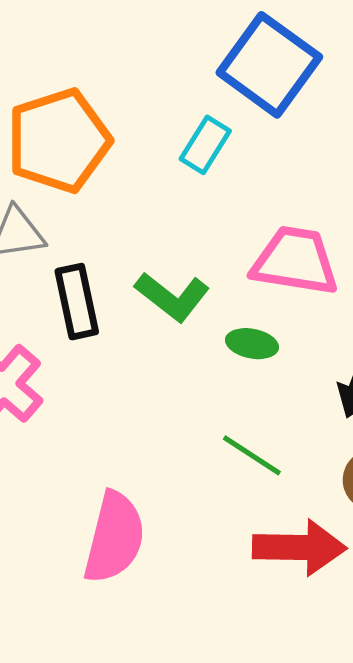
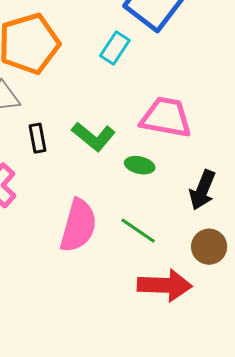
black rectangle: (77, 302) -> (37, 138), size x0.7
pink semicircle: (114, 538) -> (78, 226), moved

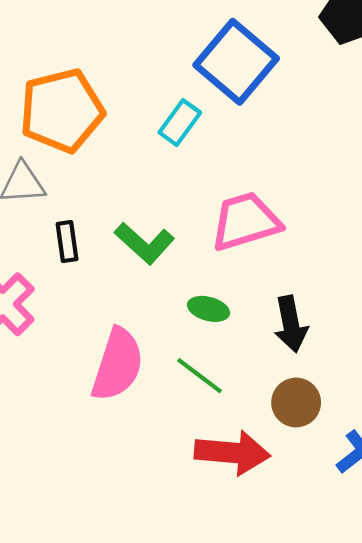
pink trapezoid: (166, 117) -> (246, 221), turned -30
green ellipse: (140, 165) -> (209, 309), moved
black arrow: (202, 190) -> (291, 324), turned -36

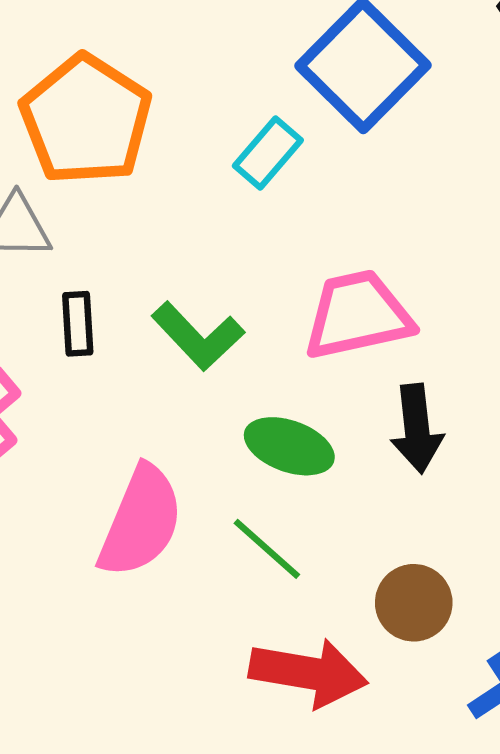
orange pentagon: (62, 111) -> (86, 120), turned -30
green ellipse: (209, 309) -> (289, 446), size x1.4
black arrow: (291, 324) -> (417, 429), moved

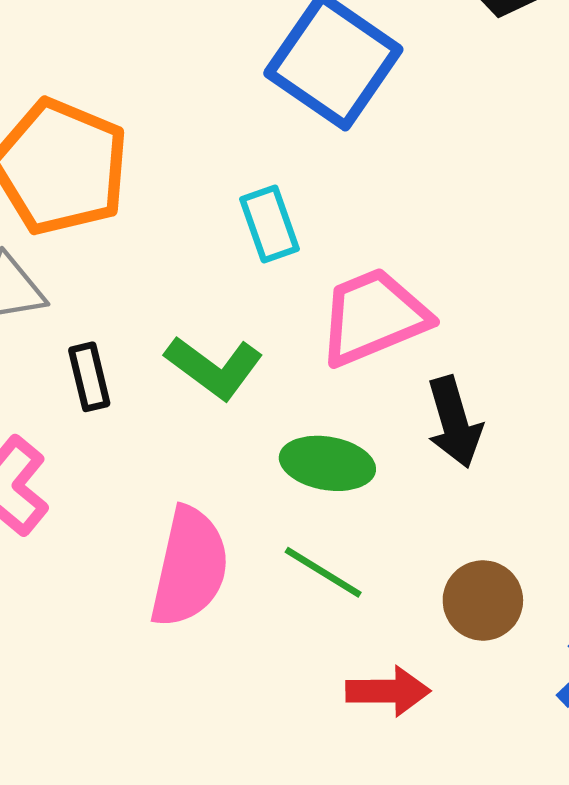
cyan rectangle: (268, 153) -> (270, 224), moved, turned -50
red arrow: (308, 673) -> (388, 691), size x0.7

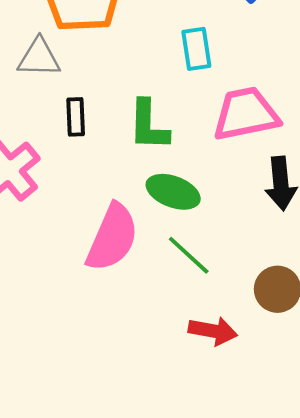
green L-shape: (214, 367) -> (149, 125), turned 44
green ellipse: (327, 463) -> (173, 192), moved

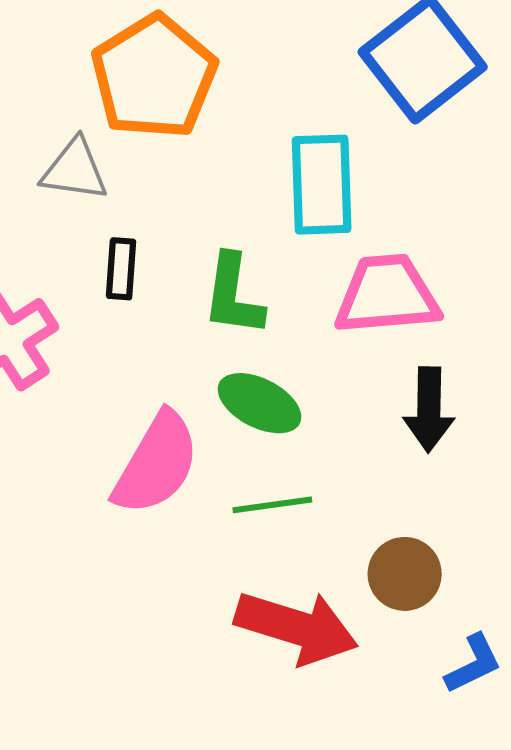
cyan rectangle: (196, 49) -> (322, 185), size x1.5
green line: (189, 255) -> (272, 505), turned -57
red arrow: (213, 331) -> (296, 627), size x1.6

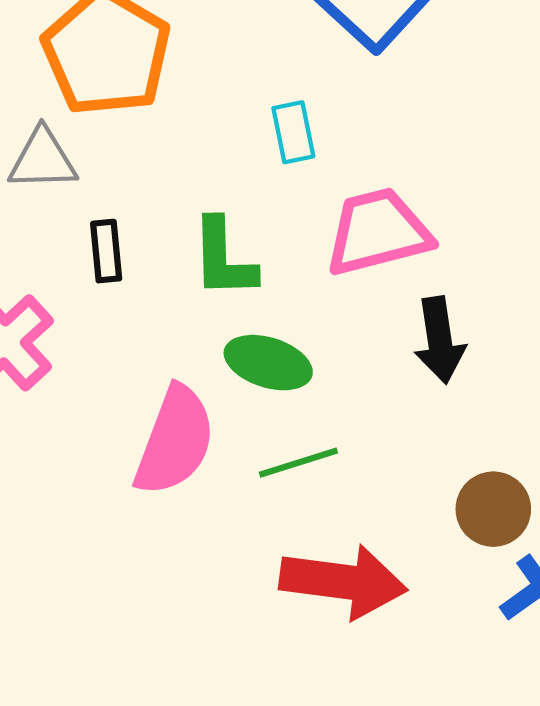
cyan rectangle: (322, 185) -> (293, 132), size x0.6
brown circle: (405, 574) -> (493, 509), moved

